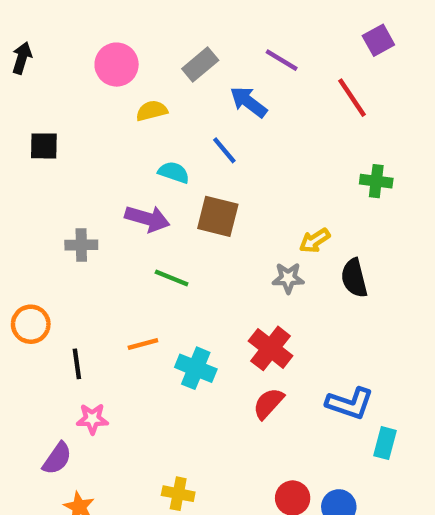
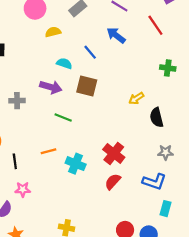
blue arrow: (249, 102) -> (116, 35), moved
gray star: (288, 278) -> (166, 152), moved
cyan rectangle: (385, 443) -> (166, 209), moved

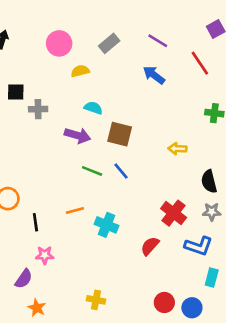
blue line: (90, 52) -> (121, 171), moved
yellow arrow: (136, 98) -> (177, 149), turned 35
gray cross: (17, 101) -> (38, 109), moved
black semicircle: (157, 117) -> (209, 181), moved
red cross: (114, 153) -> (174, 213), moved

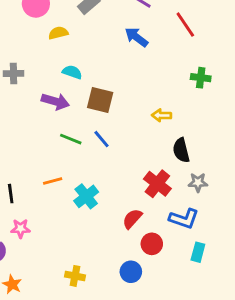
black semicircle: (209, 181) -> (181, 150), moved
cyan cross: (106, 225) -> (86, 196), turned 30
red circle: (164, 302) -> (152, 244), moved
blue circle: (192, 308) -> (131, 272), moved

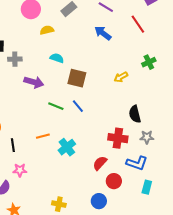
green cross: (201, 78) -> (149, 62), turned -32
purple arrow: (55, 101) -> (34, 82), moved
yellow arrow: (162, 115) -> (121, 77), moved, turned -32
red cross: (157, 184) -> (118, 138), turned -30

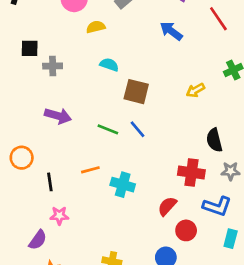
purple arrow: (34, 82) -> (58, 116), moved
cyan cross: (67, 147) -> (123, 185), turned -36

